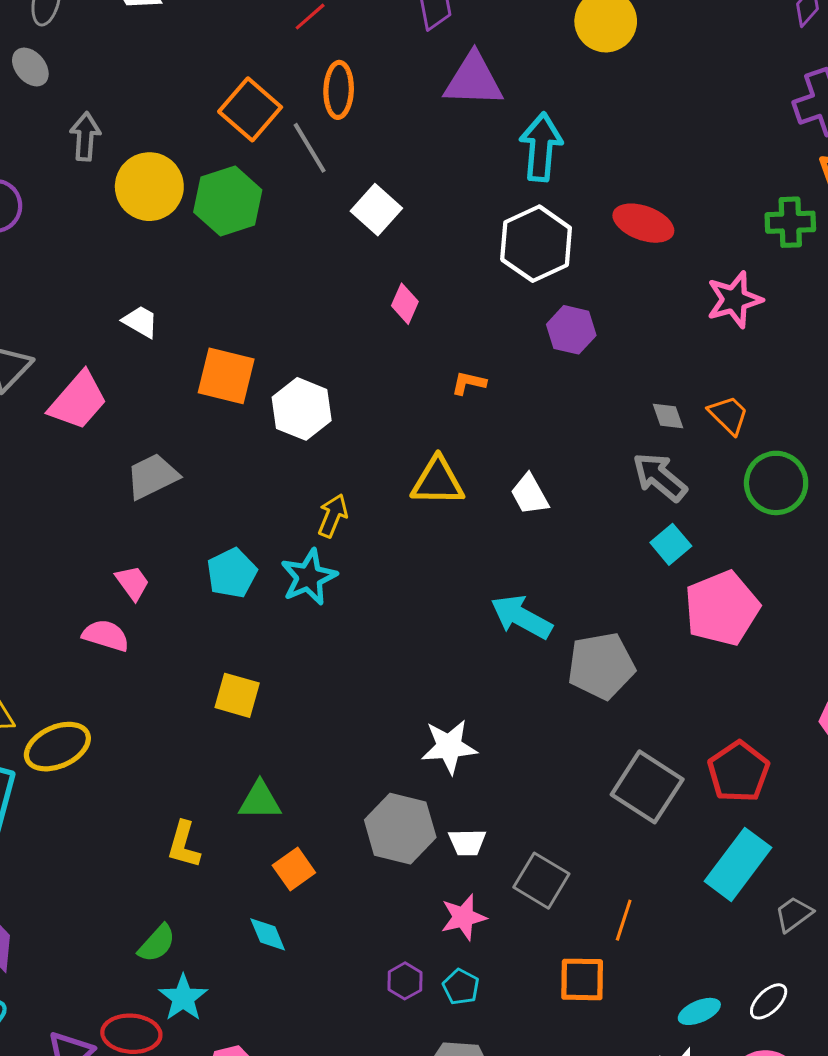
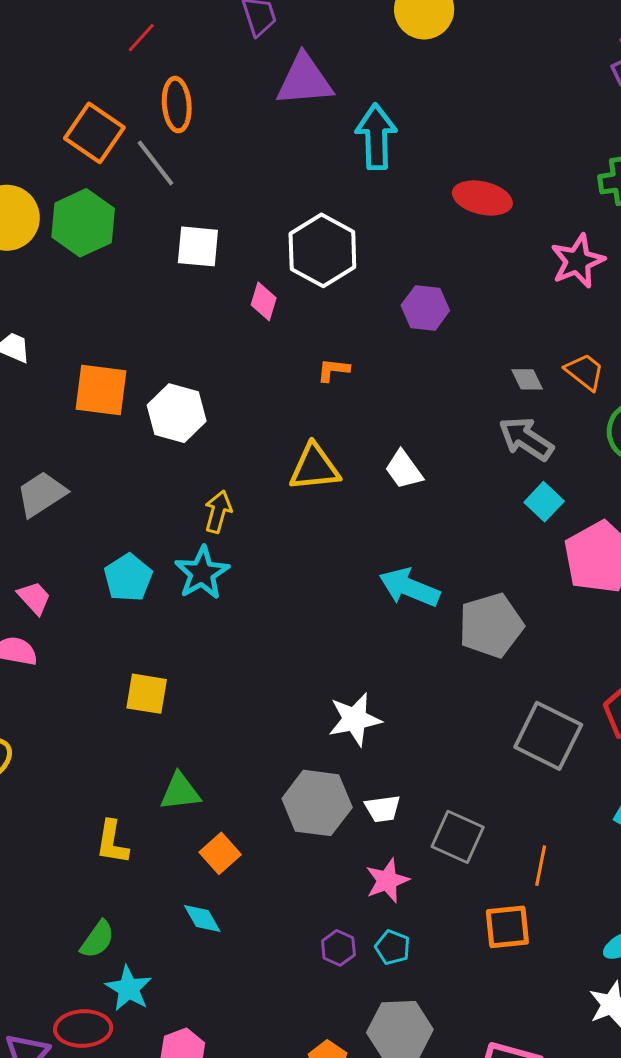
white square: (376, 210) -> (198, 246), moved, turned -30
white hexagon: (536, 244) -> (322, 250), moved

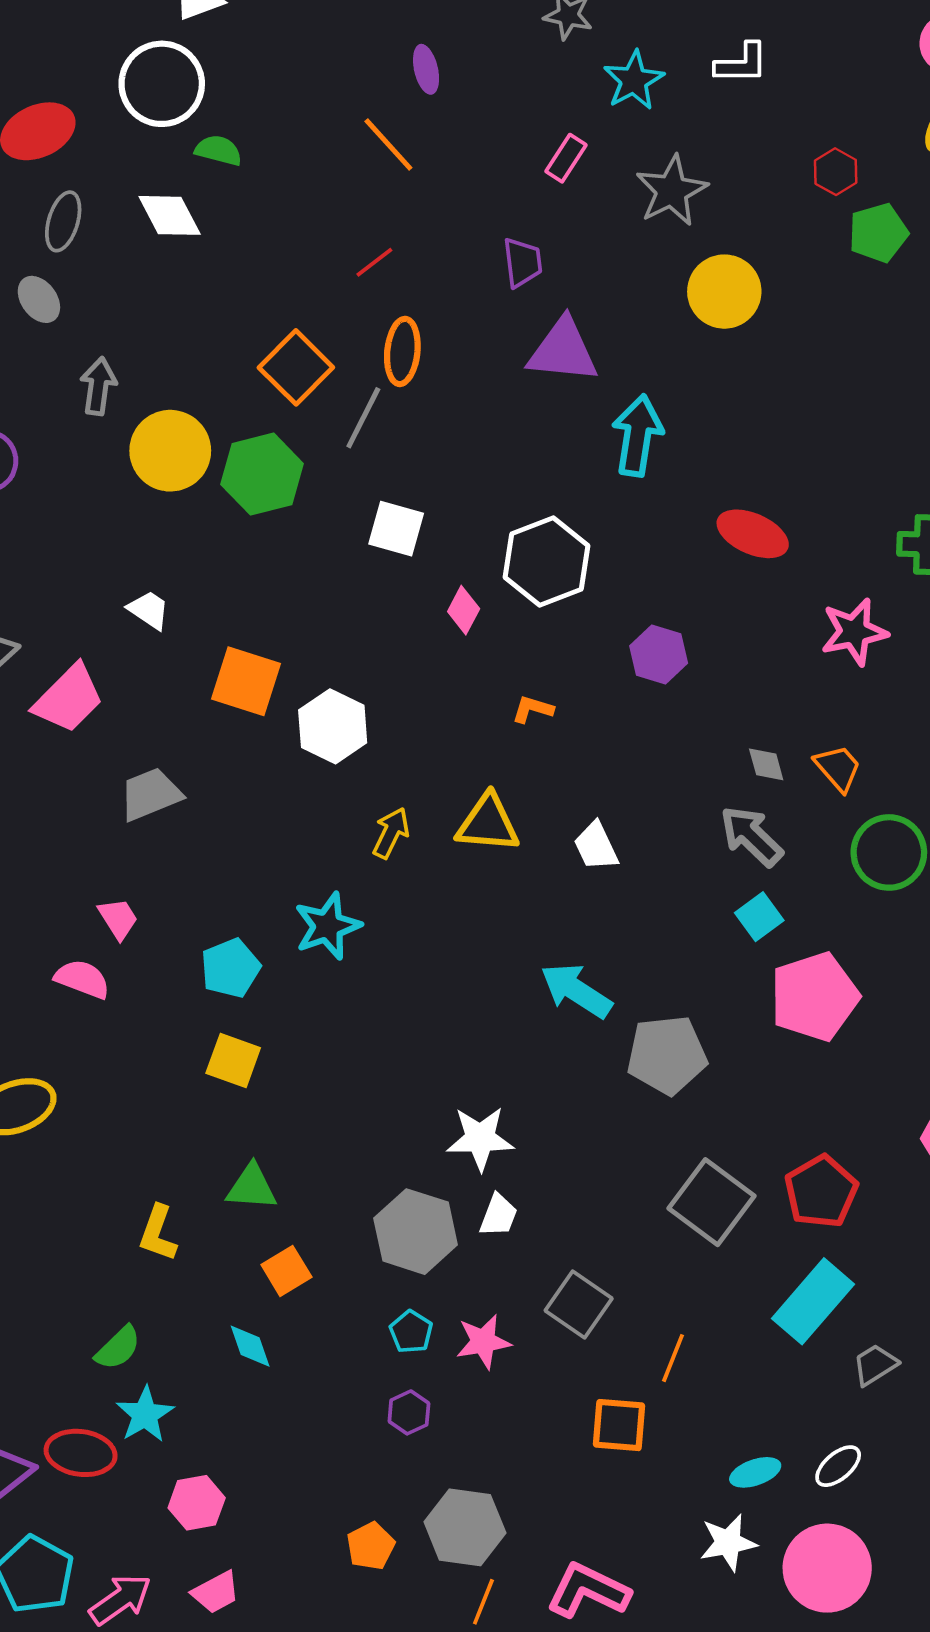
gray line: (155, 163) -> (363, 418), turned 54
yellow arrow: (218, 512) -> (391, 833), moved
cyan pentagon: (128, 578) -> (230, 968), moved
white trapezoid: (383, 809) -> (498, 1215), moved, turned -72
cyan pentagon: (393, 947) -> (411, 1332), moved

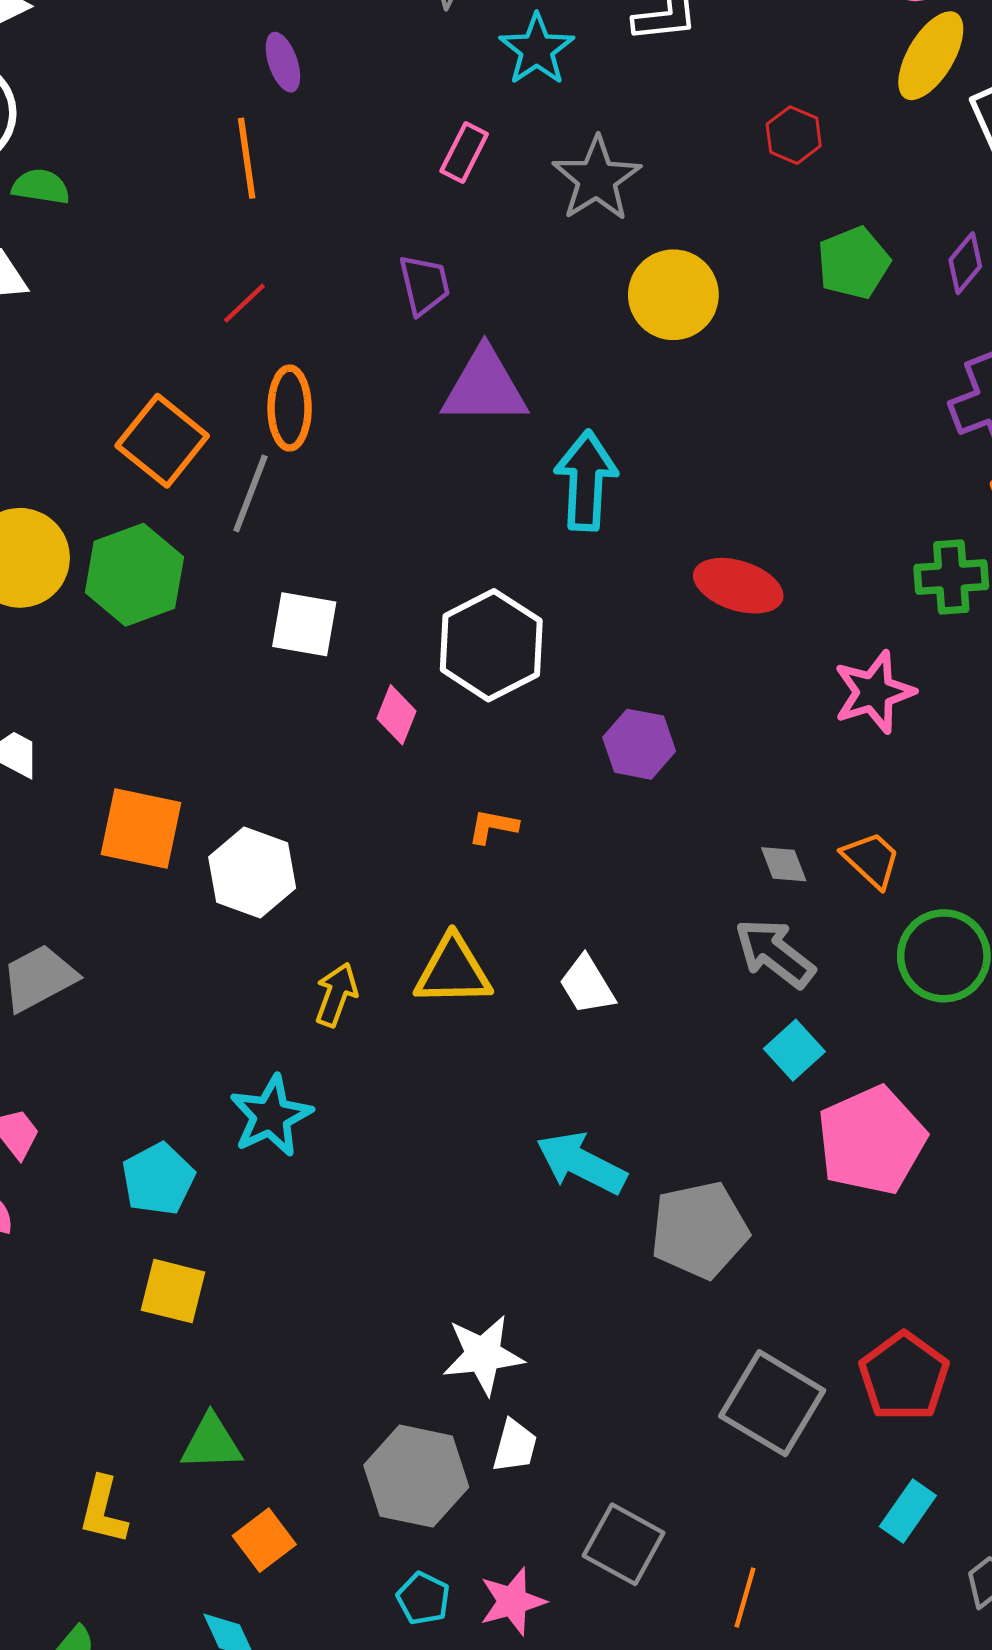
orange line: (388, 144) -> (247, 158), turned 40
green pentagon: (878, 233) -> (854, 263), moved
cyan rectangle: (813, 1301) -> (908, 1511), size x0.6

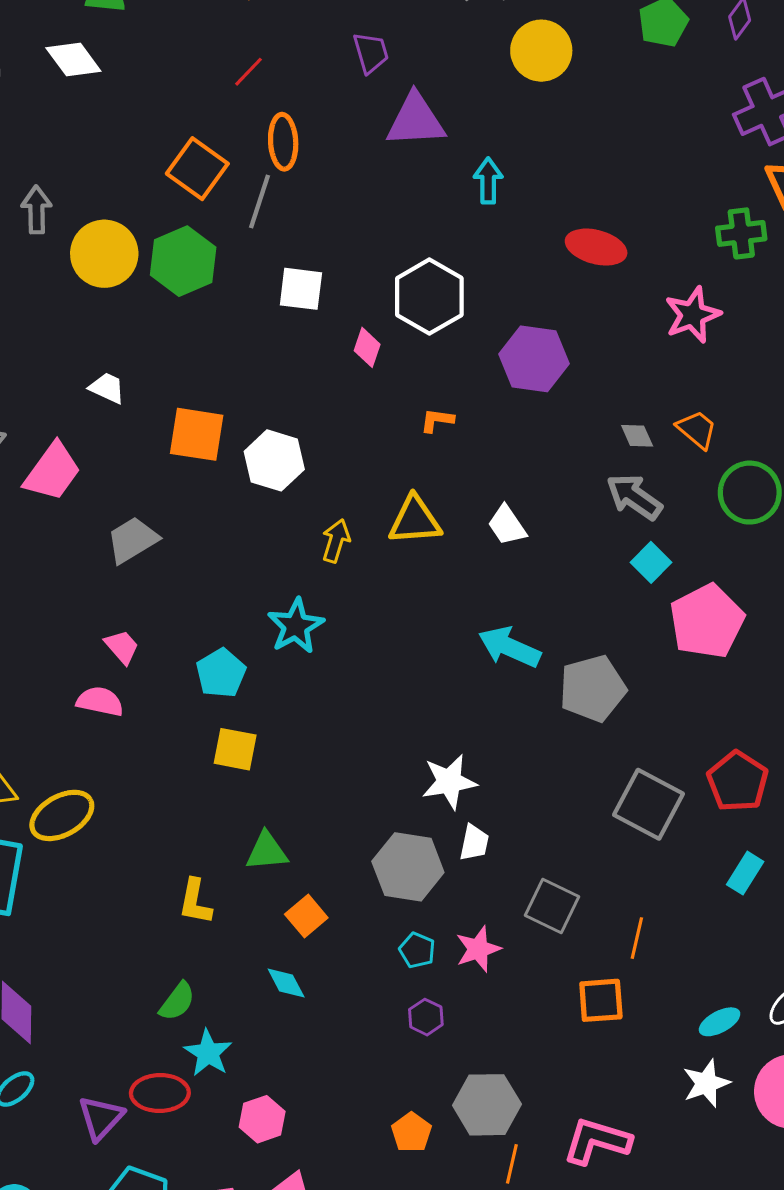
cyan arrow: (586, 481) -> (488, 181), size x0.7
purple hexagon: (639, 744) -> (534, 359), size x1.4

